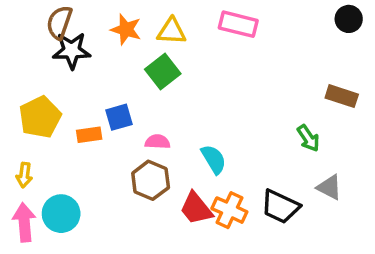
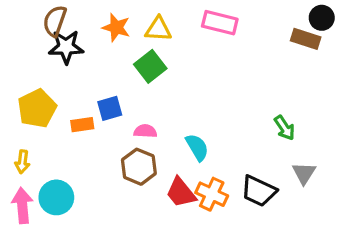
brown rectangle: (342, 96) -> (306, 39), moved
gray triangle: (329, 187) -> (304, 173), turned 35

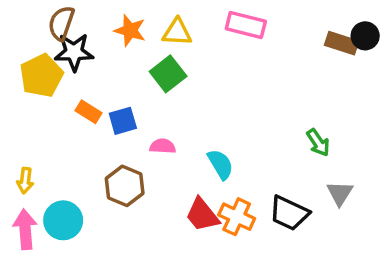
black circle: (322, 18) -> (365, 36), moved
yellow pentagon: (37, 108) -> (41, 76), moved
orange rectangle: (82, 125) -> (88, 112), moved, turned 40
brown hexagon: (139, 167) -> (125, 186), moved

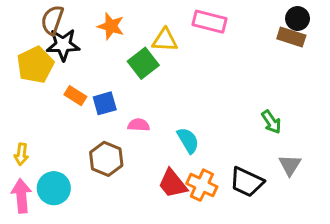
yellow triangle: (177, 32) -> (165, 40), moved
black circle: (365, 36) -> (298, 19), moved

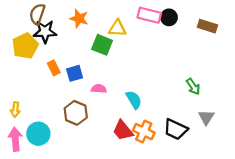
black circle: (298, 19) -> (169, 17), moved
green square: (143, 63) -> (102, 45), turned -30
orange rectangle: (75, 96) -> (54, 68), turned 32

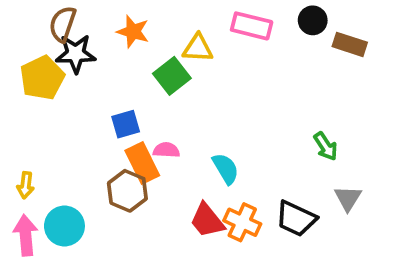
black circle: (169, 17) -> (313, 20), moved
green square: (102, 45) -> (172, 76), turned 30
orange rectangle: (54, 68) -> (142, 163), moved, size x1.5

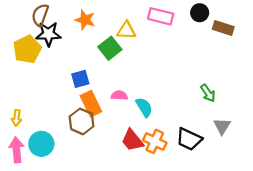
pink semicircle: (166, 150) -> (119, 95), moved

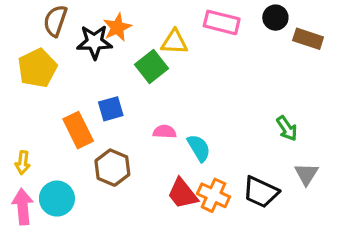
orange star: (85, 20) -> (117, 27), turned 30
black star: (48, 34) -> (94, 42), moved
orange rectangle: (91, 104) -> (78, 130), moved

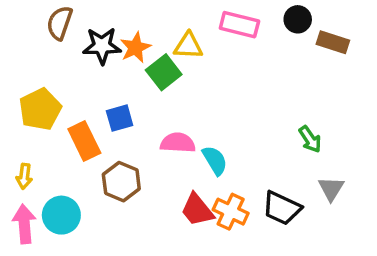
orange star: (117, 27) -> (135, 48), moved
yellow pentagon: (37, 68) -> (40, 109), moved
pink semicircle: (165, 132) -> (178, 143), size x1.4

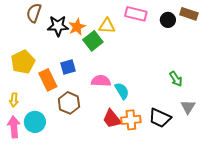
black circle: (298, 19) -> (168, 20), moved
brown rectangle: (333, 42) -> (189, 14), moved
orange cross: (231, 212) -> (131, 120), turned -30

